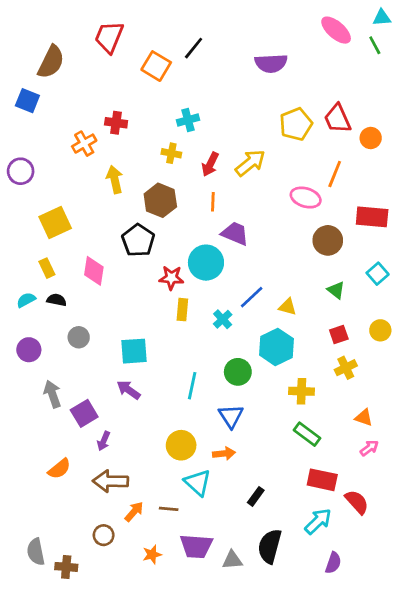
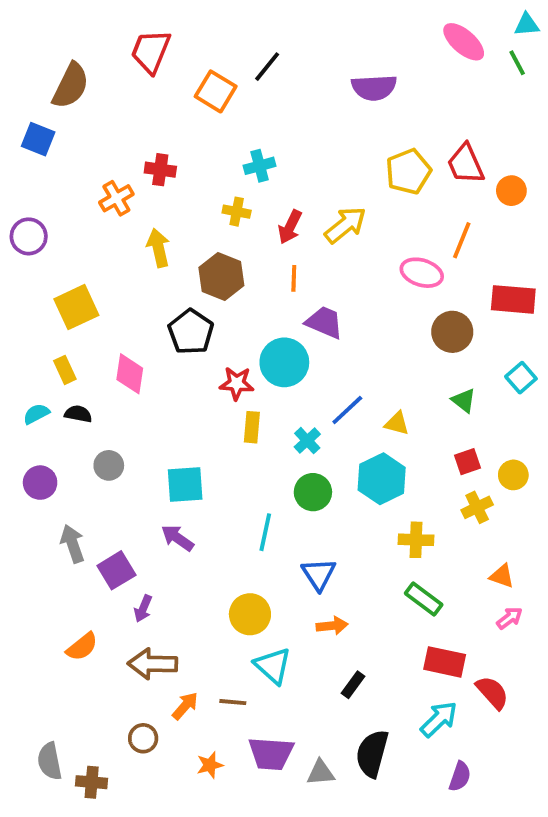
yellow circle: (380, 330) -> (513, 475), moved
green circle: (238, 372) -> (313, 492), moved
orange arrow: (224, 454) -> (332, 626), moved

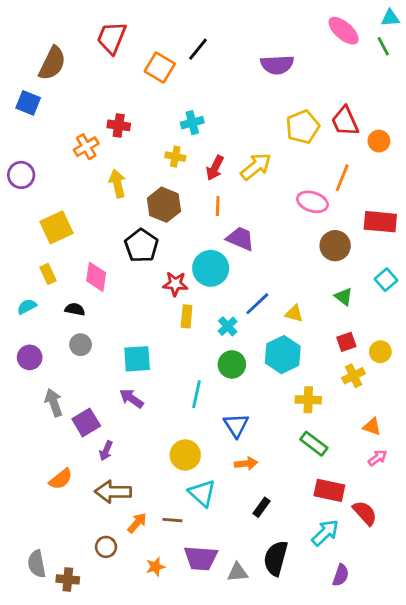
black semicircle: (78, 414) -> (75, 309), moved

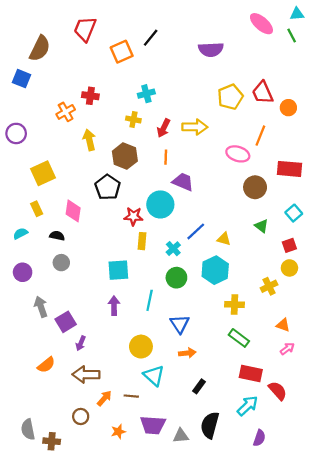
orange square: (160, 67) -> (122, 52), turned 35
yellow arrow: (256, 166) -> (195, 127), turned 40
red square: (346, 342) -> (289, 245), moved
cyan square: (137, 359) -> (118, 270), moved
purple arrow: (131, 398) -> (114, 306), moved, turned 54

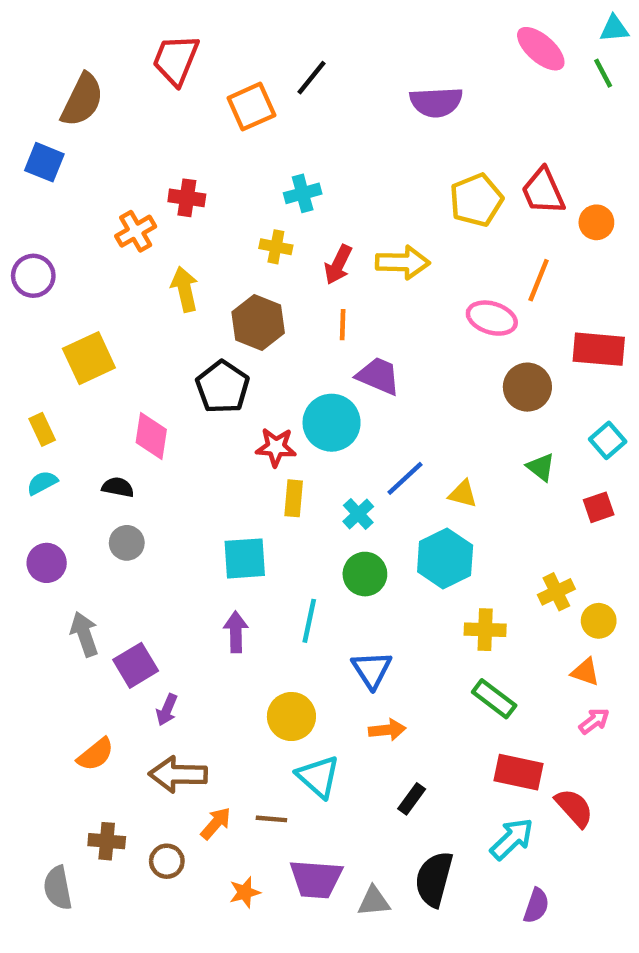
yellow rectangle: (37, 209) -> (42, 429), moved
yellow circle: (289, 268) -> (599, 621), moved
brown cross: (52, 441) -> (107, 841), moved

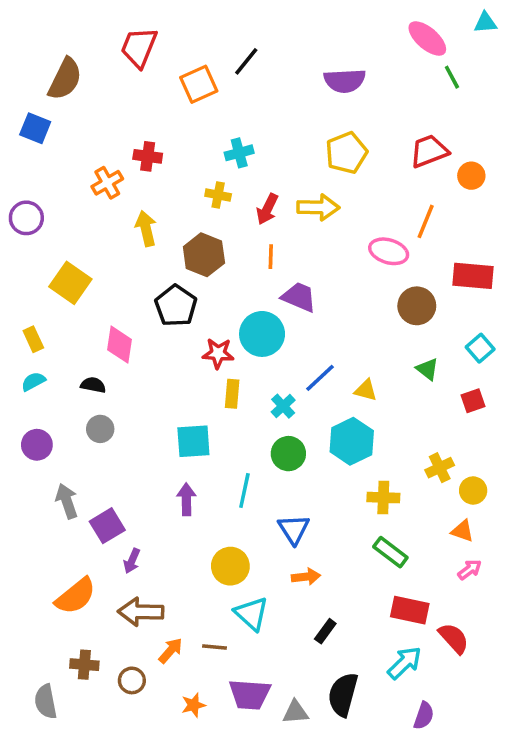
green line: (603, 73) -> (452, 77), moved
red trapezoid: (543, 191) -> (429, 151), turned 93
yellow pentagon: (476, 200) -> (346, 153), moved
yellow square: (89, 358) -> (70, 283), turned -30
orange semicircle: (96, 754) -> (76, 596), size x1.4

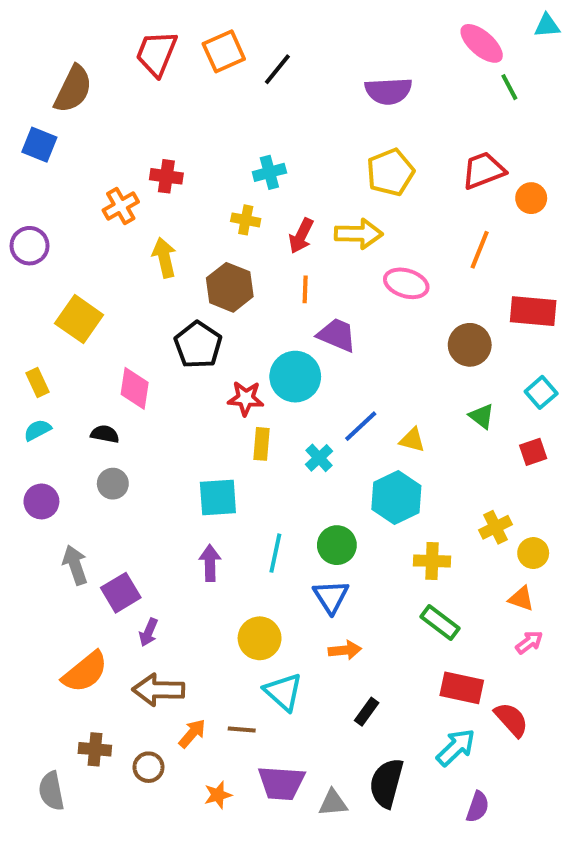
orange square: (199, 84) -> (224, 51), moved
pink ellipse: (389, 251) -> (406, 283), moved
green circle: (288, 454) -> (337, 545), moved

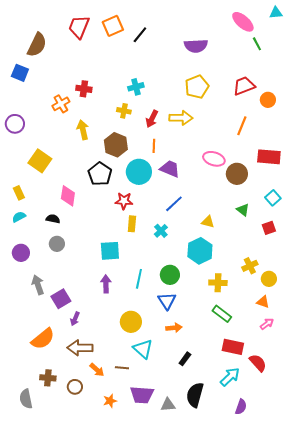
pink ellipse: (406, 283) -> (214, 159), moved
cyan circle: (295, 377) -> (139, 172), moved
blue line: (361, 426) -> (174, 204), moved
orange arrow: (192, 733) -> (97, 370), turned 91

